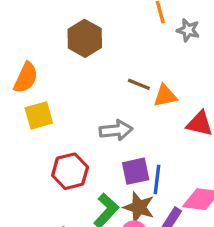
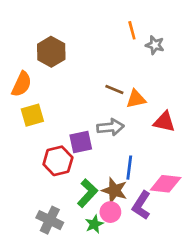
brown hexagon: (85, 38) -> (51, 52), moved
gray arrow: (116, 130) -> (110, 127), moved
purple square: (136, 171) -> (81, 142), moved

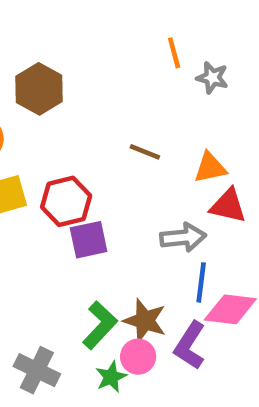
orange triangle: (136, 99) -> (210, 168), moved
gray arrow: (110, 127) -> (183, 237), moved
red hexagon: (58, 161) -> (66, 201), moved
blue line: (129, 168) -> (201, 282), moved

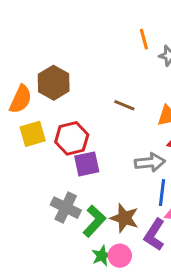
brown hexagon: (39, 89) -> (54, 83), moved
pink circle: (138, 357) -> (120, 256), moved
gray cross: (37, 370) -> (66, 208), moved

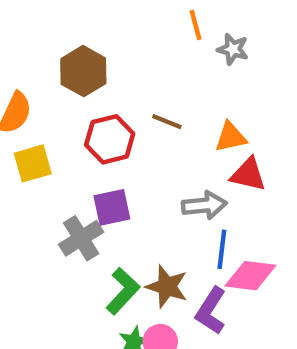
brown hexagon: (54, 83) -> (83, 71), moved
red hexagon: (72, 138) -> (110, 139), moved
gray cross: (66, 208) -> (81, 238), moved, turned 32

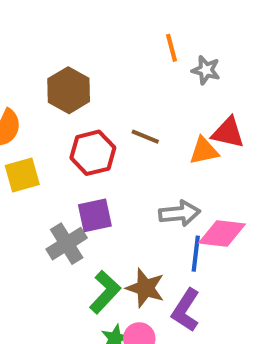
red triangle: (248, 174) -> (228, 133), moved
pink diamond: (250, 276) -> (222, 234), moved

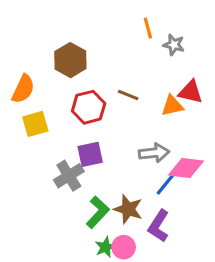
blue line: (196, 254) -> (166, 183), turned 32

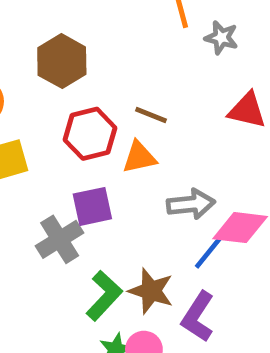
orange triangle: (172, 106) -> (139, 157), moved

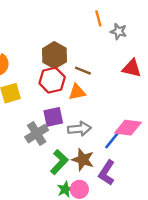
brown hexagon: (62, 61) -> (54, 55), moved
gray arrow: (191, 204) -> (79, 129), moved

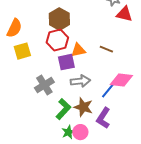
red triangle: (132, 68) -> (124, 14), moved
brown line: (83, 71) -> (106, 49), moved
purple square: (53, 117) -> (66, 62), moved

